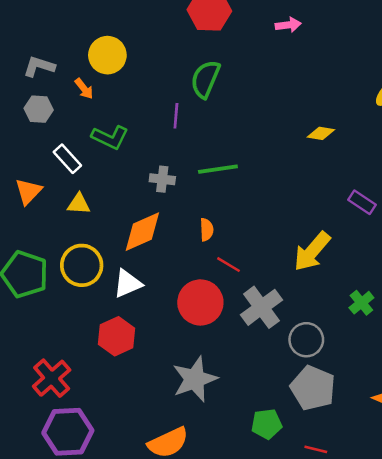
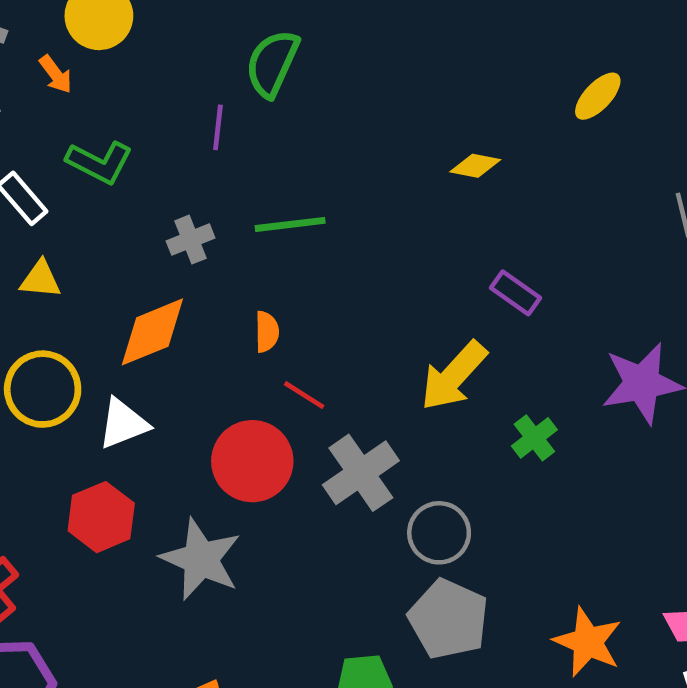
gray cross: (162, 179) -> (191, 240), turned -30
purple rectangle: (362, 202) -> (516, 293), moved
green cross: (361, 303) -> (534, 438), moved
gray star: (195, 379) -> (201, 559), moved, turned -30

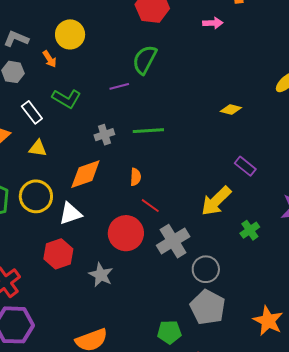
purple line: (218, 127) -> (119, 86), turned 66
gray star: (201, 559) -> (101, 275), size x0.7

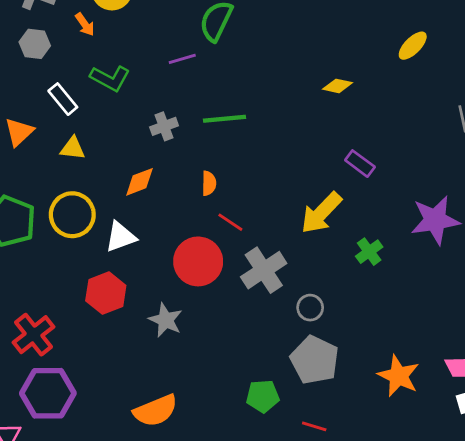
orange diamond: (85, 174) -> (140, 182), size x0.7
gray circle: (206, 269) -> (310, 308), size x0.7

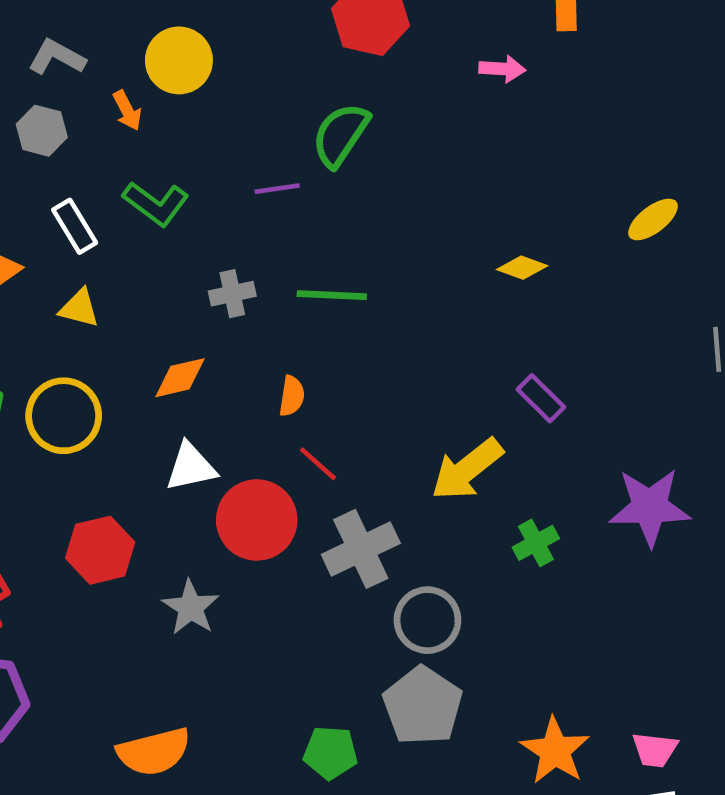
white triangle: (121, 237) -> (191, 467), moved
gray circle: (310, 308) -> (427, 620), size x1.5

